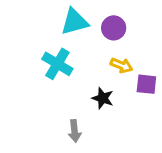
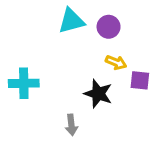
cyan cross: (57, 64) -> (24, 83), moved, turned -32
black star: (103, 98) -> (98, 94), size x1.4

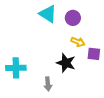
cyan triangle: (71, 21) -> (48, 14), turned 48
cyan cross: (24, 83) -> (16, 68), moved

